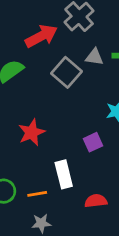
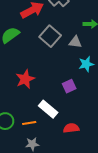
gray triangle: (94, 57) -> (75, 42), moved
white rectangle: (64, 174) -> (48, 109), turned -36

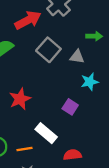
purple square: (69, 86) -> (70, 107), turned -32

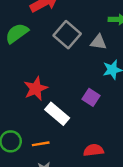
white rectangle: (46, 133) -> (57, 114), moved

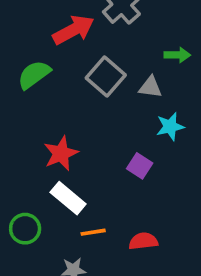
white rectangle: (57, 114) -> (68, 198), moved
orange line: (41, 144) -> (93, 232), moved

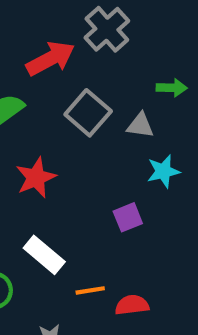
red star: (61, 153) -> (36, 178), moved
purple square: (140, 166) -> (128, 217), turned 35
orange line: (93, 232) -> (90, 290), moved

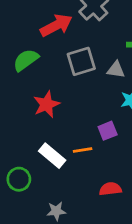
gray square: (88, 113) -> (81, 61), turned 32
orange line: (90, 290) -> (83, 150), moved

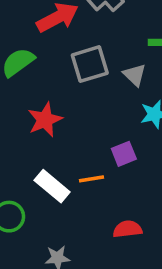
gray triangle: (116, 70) -> (135, 75), turned 36

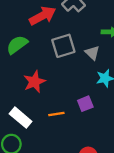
orange line: (92, 179) -> (56, 114), moved
white rectangle: (52, 186) -> (21, 118), moved

